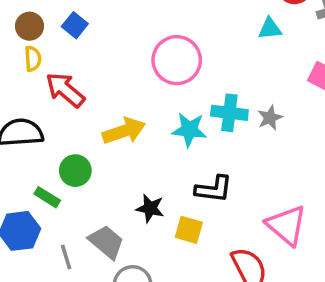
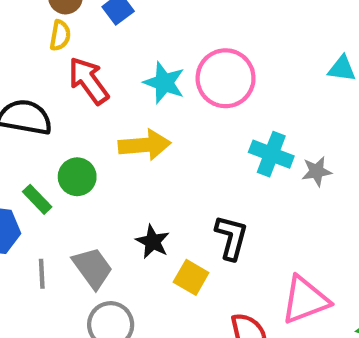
cyan star: (189, 130) -> (164, 83), moved
black L-shape: (214, 189) -> (231, 237), turned -96
pink triangle: (286, 225) -> (305, 300), turned 45

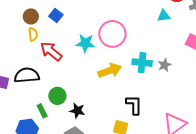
yellow arrow: (145, 145) -> (110, 71), moved
green rectangle: (37, 199) -> (42, 111), turned 32
black star: (153, 242) -> (77, 111), moved

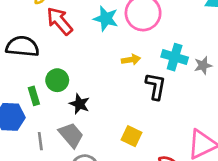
yellow arrow: (110, 71) -> (131, 60), size x0.6
black L-shape: (134, 105) -> (156, 86), moved

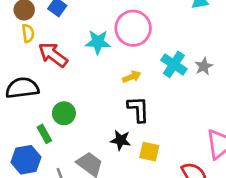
cyan cross: (175, 57) -> (174, 64), turned 30
black L-shape: (156, 86) -> (138, 109), moved
black star: (79, 104) -> (121, 140), moved

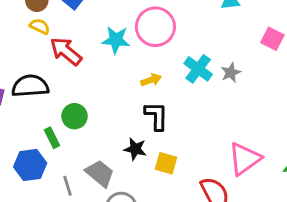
yellow semicircle: (28, 33) -> (40, 26), turned -60

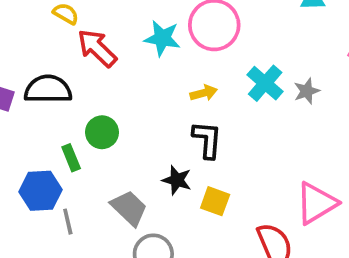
gray line: (68, 186) -> (68, 222), moved

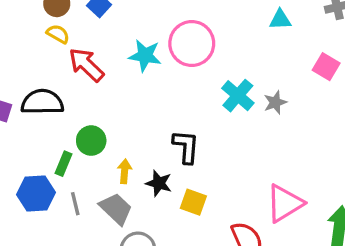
yellow arrow: (204, 93) -> (125, 171), moved, turned -70
green rectangle: (71, 158) -> (63, 164), turned 45
gray line: (68, 222) -> (75, 204), moved

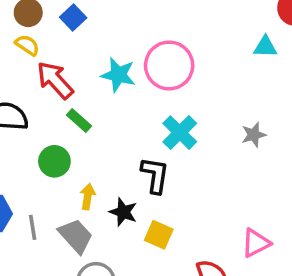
cyan cross: (238, 96) -> (180, 133), moved
green rectangle: (63, 164) -> (79, 121), moved, turned -75
pink triangle: (285, 203) -> (256, 243), size x0.7

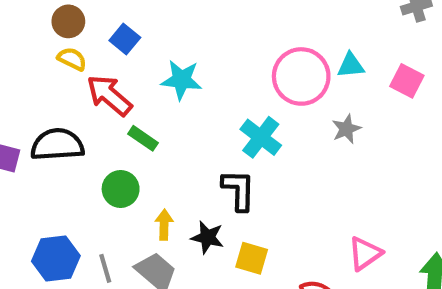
blue square: (73, 18) -> (125, 39), moved
cyan triangle: (265, 47) -> (351, 65), moved
pink circle: (169, 65) -> (301, 76), moved

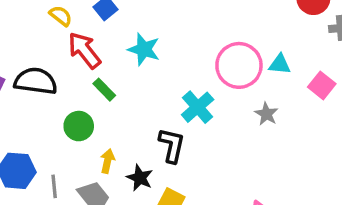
gray star: (346, 129) -> (266, 114), turned -30

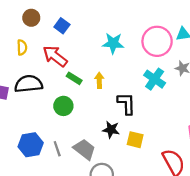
yellow semicircle: (61, 16) -> (22, 47), moved, turned 64
cyan star: (144, 49) -> (113, 43), moved
cyan cross: (198, 107) -> (155, 79), moved
yellow arrow: (107, 161) -> (99, 80), moved

